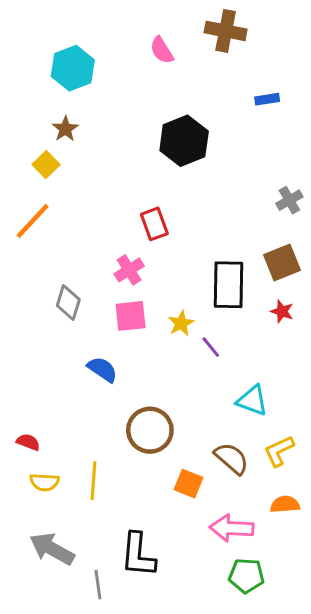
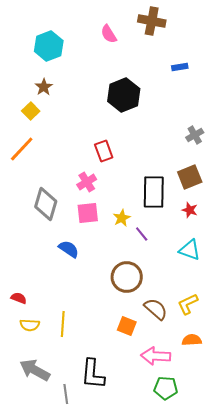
gray diamond: (68, 303) -> (46, 204), size x1.4
cyan triangle: (252, 400) -> (190, 250), moved
brown circle: (150, 430) -> (127, 277), moved

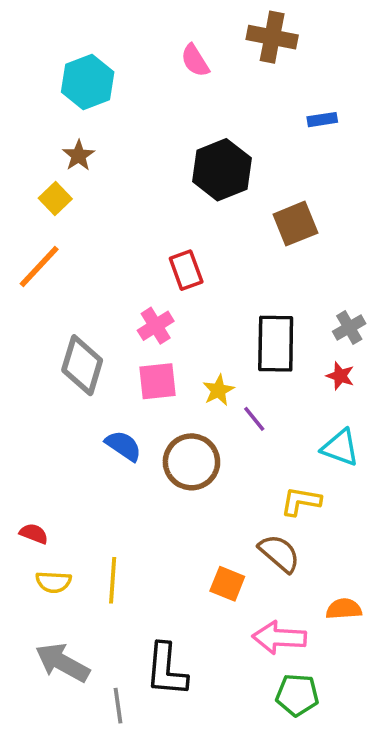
gray cross: (195, 135) -> (349, 327), moved
brown square: (190, 177) -> (295, 224), moved
brown circle: (127, 277) -> (191, 462), moved
yellow L-shape: (188, 304) -> (301, 501), moved, turned 35

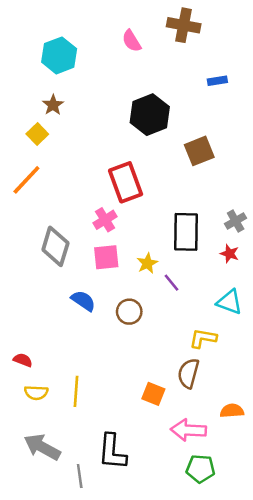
red rectangle: (186, 270) -> (126, 182), size x1.5
brown circle: (191, 462) -> (129, 312), size x0.7
brown semicircle: (279, 553) -> (188, 373), turned -116

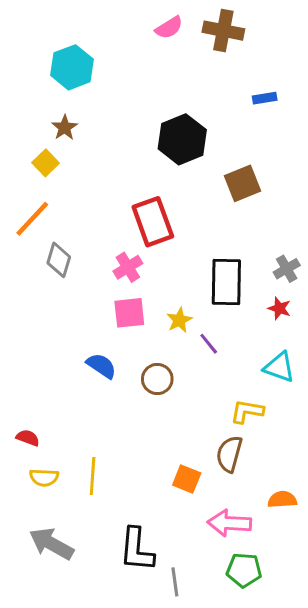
pink semicircle: (132, 41) -> (169, 28), moved, turned -90
gray diamond: (55, 246) -> (59, 260), moved, size x0.7
gray line: (80, 476) -> (175, 582), moved

